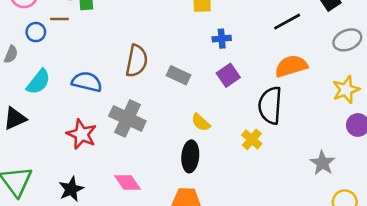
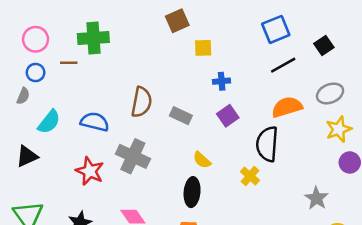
blue circle: (36, 32) -> (36, 73), moved
gray ellipse: (347, 40) -> (330, 93), moved

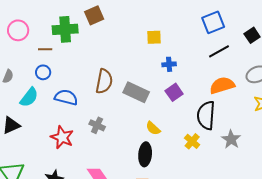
brown square: (177, 21) -> (94, 15), moved
blue circle: (36, 73) -> (43, 72), moved
gray rectangle: (181, 116) -> (136, 92), size x1.4
gray cross: (133, 156) -> (97, 125), size x0.6
gray star: (316, 198) -> (231, 139), moved

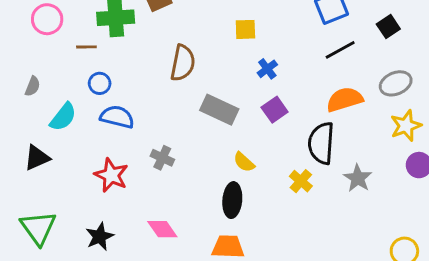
blue cross: (169, 64) -> (267, 69), turned -32
blue circle: (43, 72) -> (100, 83), moved
brown semicircle: (104, 81) -> (183, 63), moved

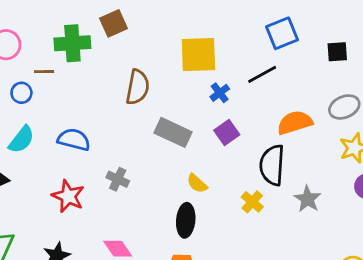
black square: (388, 27) -> (337, 52), turned 30
yellow square: (245, 29) -> (198, 55), size x1.8
black line: (340, 50) -> (262, 74), moved
blue circle: (100, 83) -> (21, 93), moved

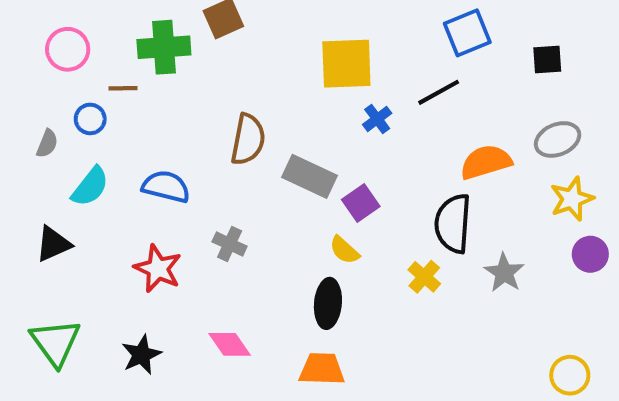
brown semicircle: (138, 87) -> (248, 139), moved
purple square: (227, 132) -> (361, 203), moved

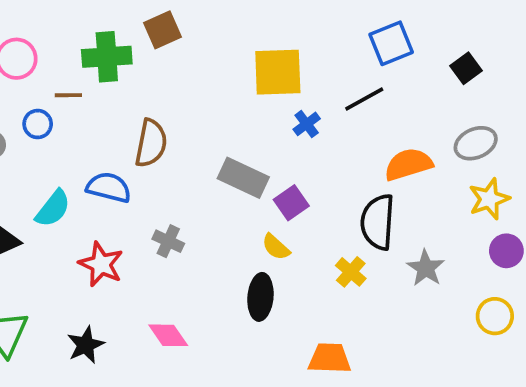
black square: (547, 60) -> (466, 68), turned -32
brown semicircle: (248, 139) -> (151, 143), moved
cyan semicircle: (90, 187) -> (53, 209), moved
orange trapezoid: (322, 369) -> (330, 358), moved
yellow circle: (570, 375) -> (495, 316), moved

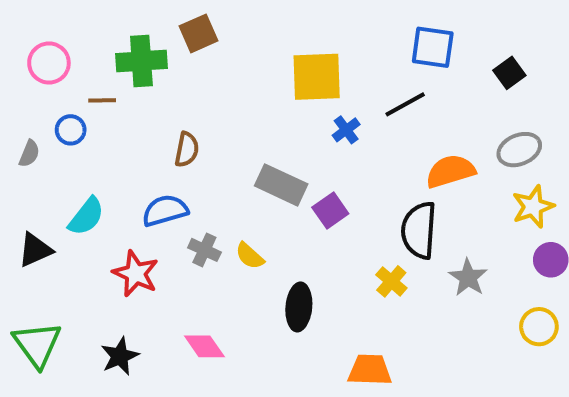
blue square: (391, 43) -> (433, 47), turned 30
brown semicircle: (151, 143) -> (187, 150), size x0.7
blue semicircle: (109, 187) -> (165, 211), moved, turned -30
yellow semicircle: (276, 247) -> (250, 256), moved

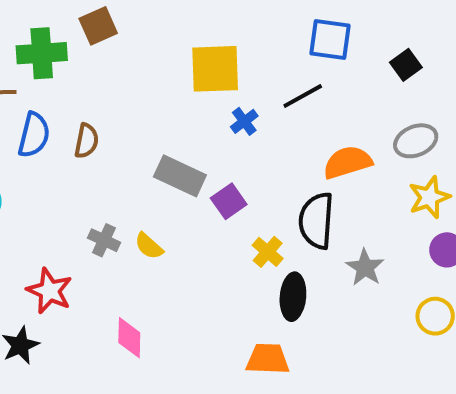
blue semicircle: (165, 211) -> (34, 135), moved, turned 120
red star: (136, 274) -> (49, 291), moved
yellow cross: (391, 281) -> (268, 252), moved
black ellipse: (299, 307) -> (293, 297), moved
pink diamond: (204, 346) -> (129, 338), moved, turned 36

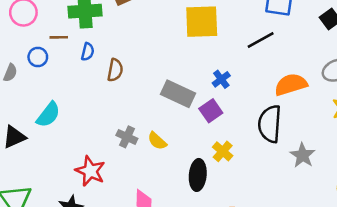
blue cross: (244, 121) -> (221, 79), moved
blue semicircle: (34, 135) -> (88, 52), moved, size x0.6
yellow cross: (268, 252) -> (223, 151), moved
black ellipse: (293, 297) -> (198, 175), moved

